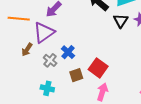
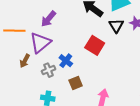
gray cross: (50, 60) -> (48, 70), turned 32
red square: (98, 68) -> (95, 45), moved

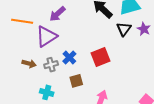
red square: (95, 45) -> (100, 57), moved, turned 30
brown arrow: (25, 61) -> (29, 64), moved, turned -112

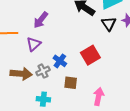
purple triangle: (46, 36) -> (34, 44), size x0.7
brown arrow: (29, 64) -> (21, 74), size x1.5
brown square: (76, 81) -> (71, 83), turned 32

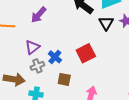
purple triangle: (34, 44) -> (32, 47), moved
brown arrow: (21, 74) -> (14, 79), moved

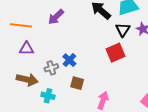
purple triangle: (32, 47) -> (27, 49), moved, turned 35
red square: (86, 53) -> (116, 53), moved

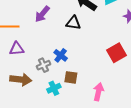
black triangle: (123, 30) -> (73, 23), moved, turned -49
red square: (116, 53) -> (117, 53), moved
cyan cross: (48, 96) -> (54, 88), moved, turned -32

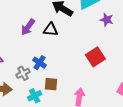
purple arrow: (42, 14) -> (28, 27), moved

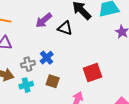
red square: (95, 57) -> (92, 73), moved
cyan cross: (35, 96) -> (26, 85), moved

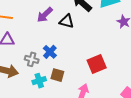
gray cross: (28, 64) -> (32, 59), turned 32
cyan cross: (26, 85) -> (39, 81), moved

